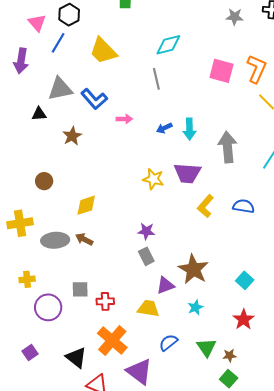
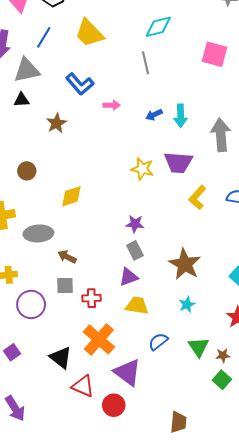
blue line: (58, 43) -> (44, 37), moved
gray triangle: (60, 89) -> (27, 70), moved
brown arrow: (84, 239) -> (67, 257), moved
purple triangle: (165, 285) -> (129, 277), moved

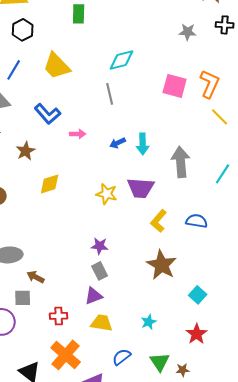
yellow diamond: (71, 196) -> (50, 184), moved
brown star: (185, 264) -> (162, 265), moved
gray square: (65, 285) -> (23, 298), moved

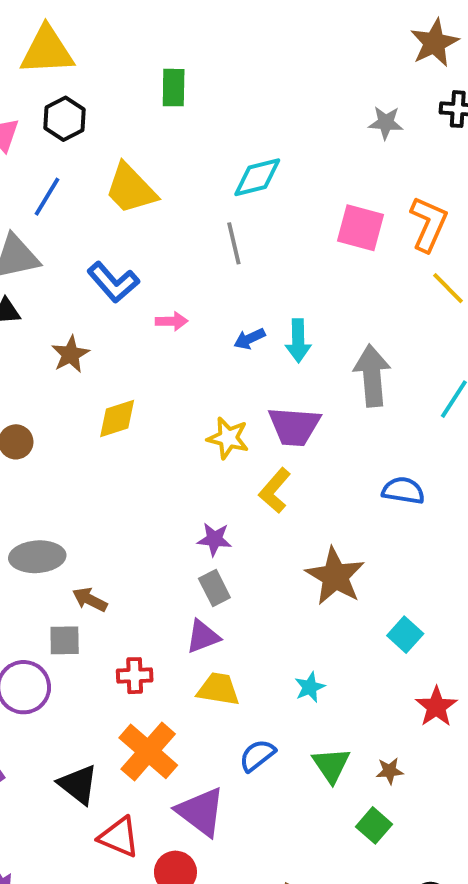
yellow L-shape: (159, 221) -> (275, 491), moved
red star: (197, 334) -> (436, 707), moved
brown star: (183, 370) -> (390, 771), moved

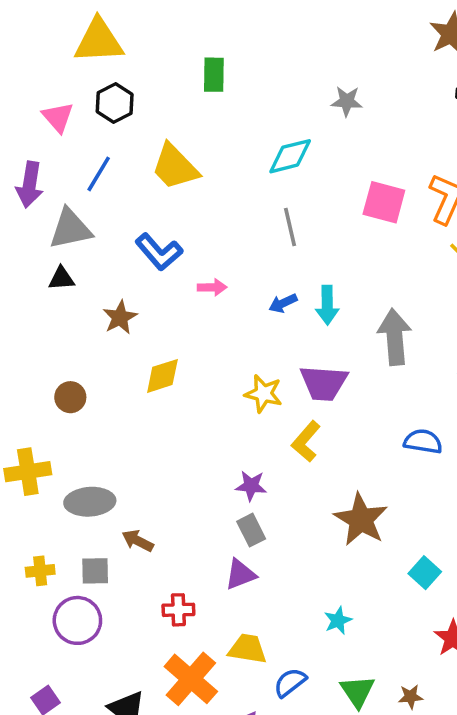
gray star: (386, 123) -> (347, 101), moved
gray line: (234, 243) -> (290, 227), moved
gray square: (65, 640) -> (95, 571), moved
yellow trapezoid: (218, 689) -> (248, 649), moved

